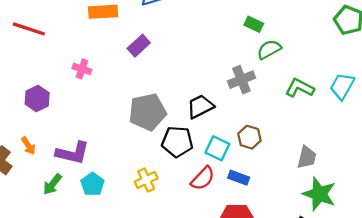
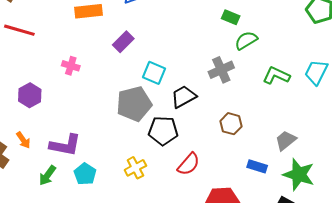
cyan square: (217, 148) -> (154, 73), moved
gray trapezoid: (307, 157) -> (286, 140), turned -140
blue rectangle: (239, 178) -> (257, 166), moved

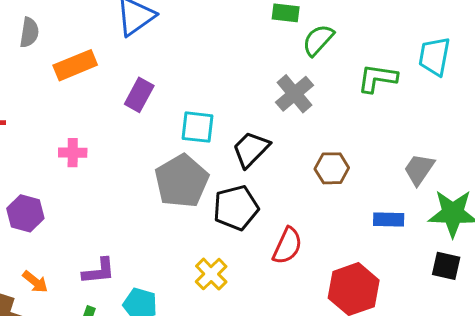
purple L-shape: (65, 145) -> (99, 271), size x0.7

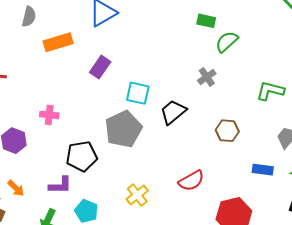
green L-shape: (377, 78) -> (270, 91), moved
gray cross: (295, 94) -> (207, 77), size x0.7
pink cross: (73, 153) -> (49, 115), moved
black pentagon: (236, 208) -> (82, 156), moved
red semicircle: (287, 246) -> (191, 181), turned 30

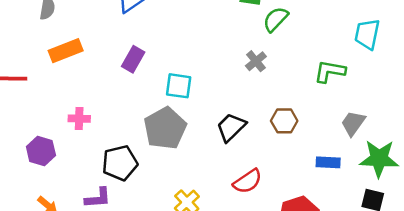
orange rectangle: (58, 42) -> (66, 51), moved
black trapezoid: (173, 112) -> (231, 127), moved

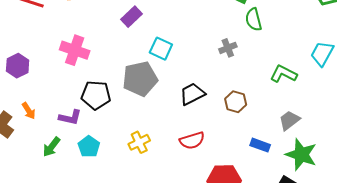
green semicircle: (276, 19) -> (254, 20), turned -75
pink cross: (79, 119) -> (75, 50), size x1.6
purple hexagon: (41, 151) -> (18, 66), moved

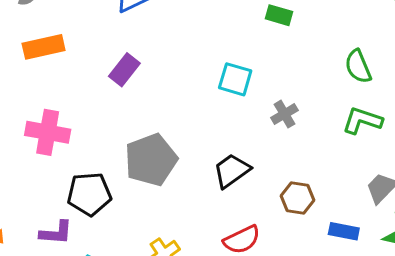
green semicircle: (254, 20) -> (358, 67), moved
gray cross: (228, 48) -> (284, 114), moved
cyan square: (161, 49) -> (235, 79), moved
brown hexagon: (236, 102) -> (297, 198), moved

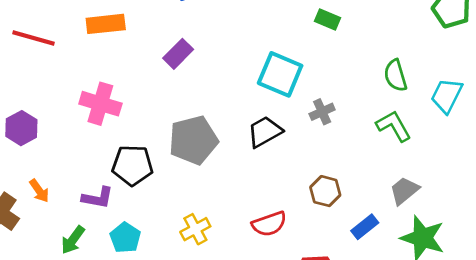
cyan square: (235, 79) -> (280, 74), size x1.4
green L-shape: (362, 120) -> (394, 126), turned 36
black trapezoid: (232, 171) -> (265, 132), moved
blue rectangle: (344, 231) -> (365, 227), turned -56

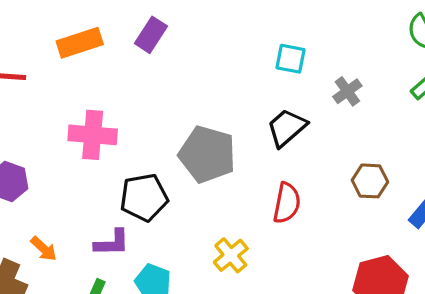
purple rectangle: (178, 54) -> (151, 35), moved
cyan square: (280, 74) -> (290, 59), size x0.6
gray pentagon: (193, 140) -> (207, 154), turned -30
red semicircle: (269, 224) -> (287, 203), moved, turned -48

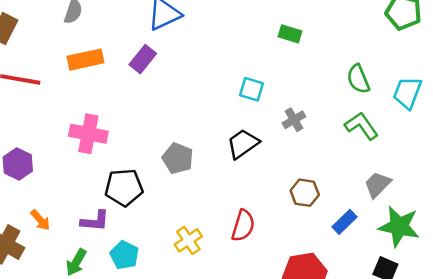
gray pentagon: (207, 154) -> (178, 158), size x0.7
red semicircle: (287, 203) -> (243, 226), moved

